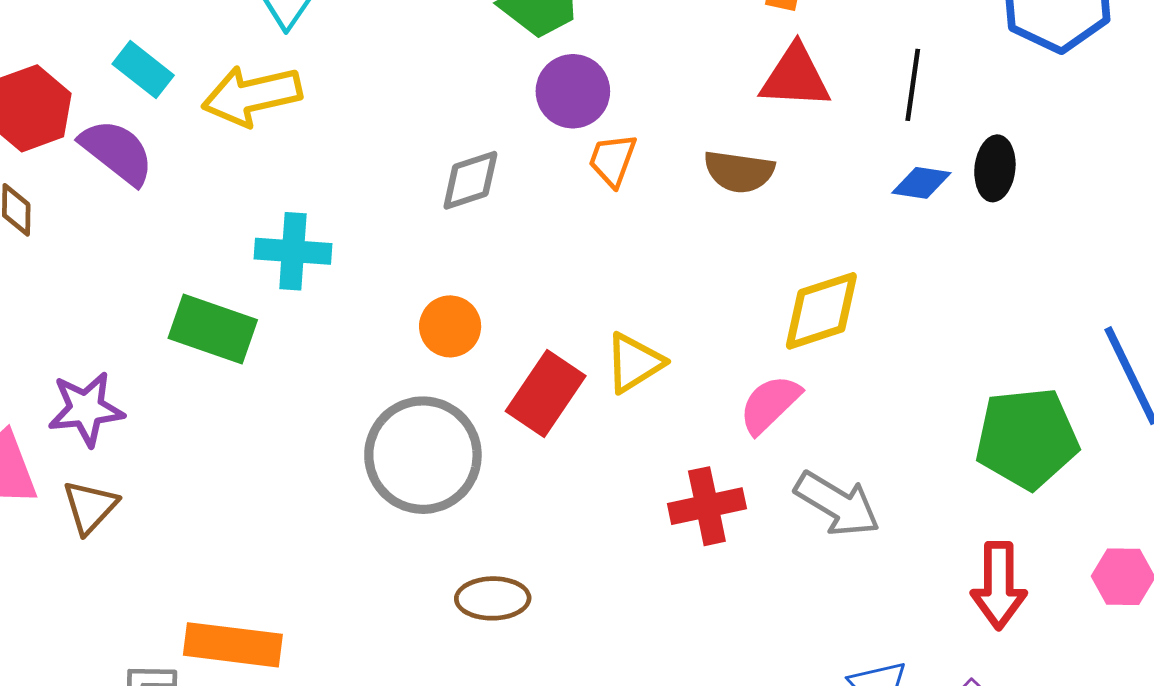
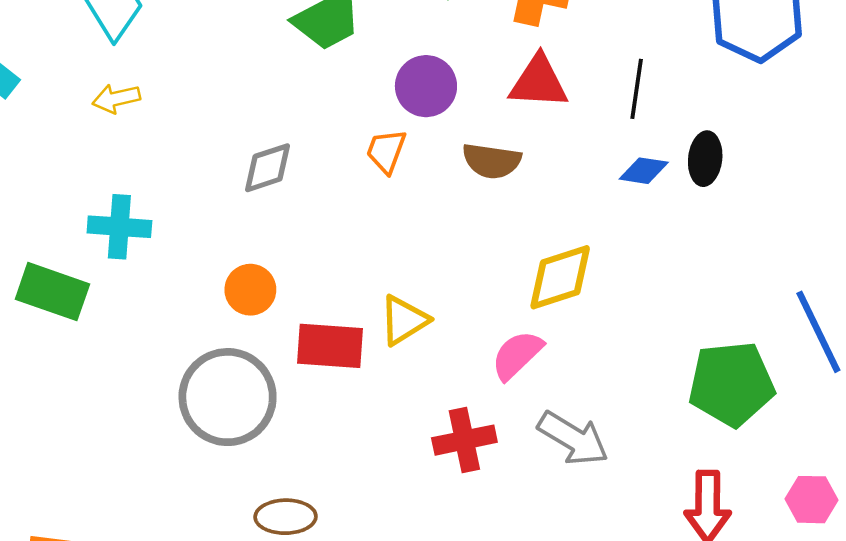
purple circle: (573, 91) -> (426, 86), moved
yellow arrow: (252, 96) -> (116, 99), moved, size x0.6
red rectangle: (546, 394) -> (330, 346), turned 60

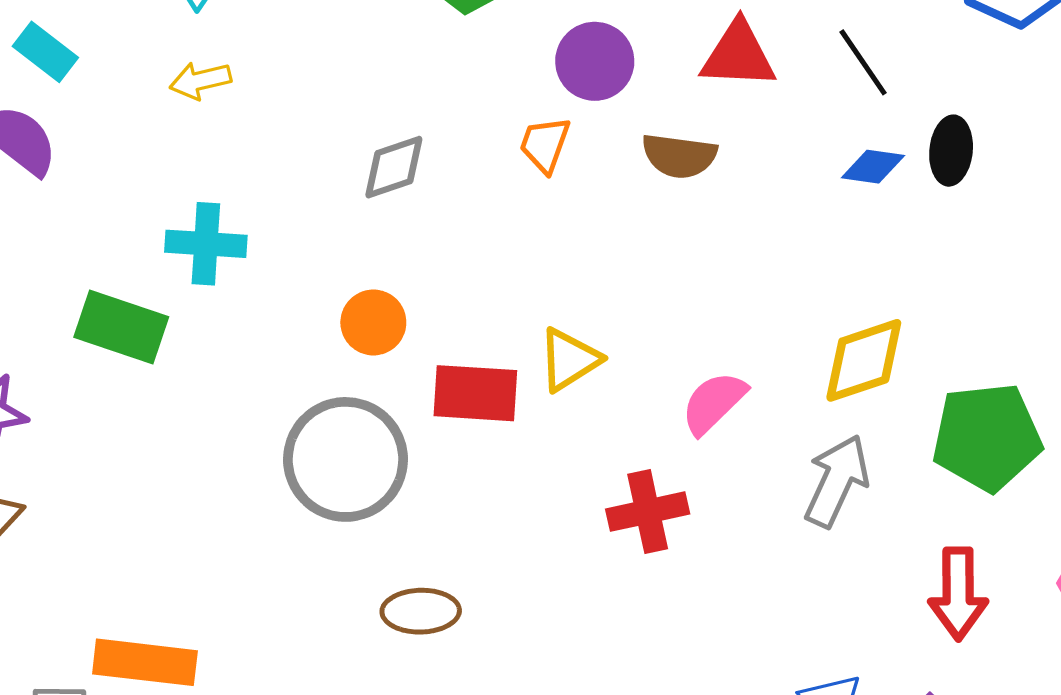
black line: (637, 89) -> (863, 62), turned -42
yellow diamond: (560, 277) -> (864, 360), moved
gray arrow: (573, 438) -> (837, 481), moved, turned -96

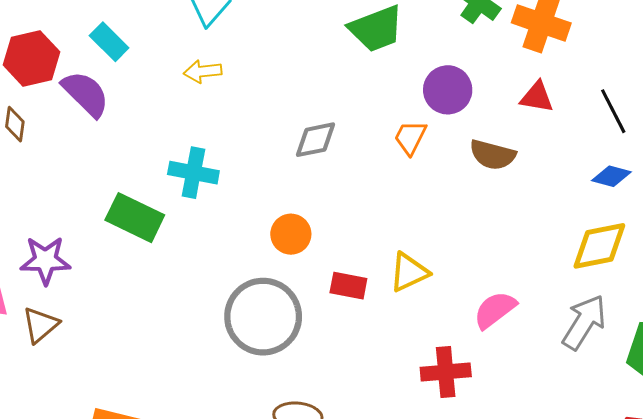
red triangle: (738, 55) -> (537, 97), size x0.7
yellow diamond: (864, 360) -> (599, 246), moved
red rectangle: (475, 393) -> (348, 286), size x0.7
gray arrow: (837, 481) -> (584, 322), moved

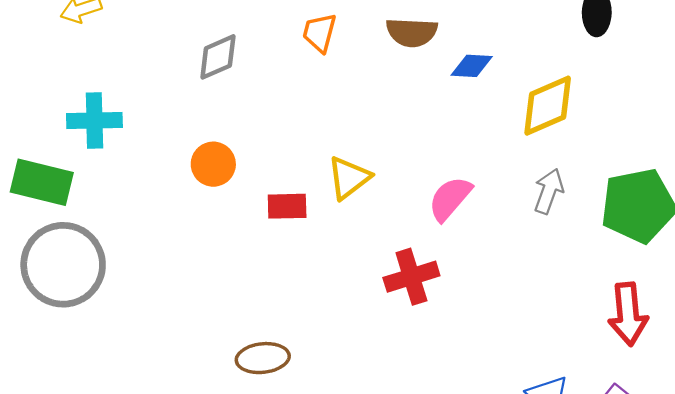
blue diamond: (611, 176) -> (472, 66), moved
gray circle: (263, 317) -> (63, 265), moved
gray arrow: (584, 322) -> (549, 191), size x0.7

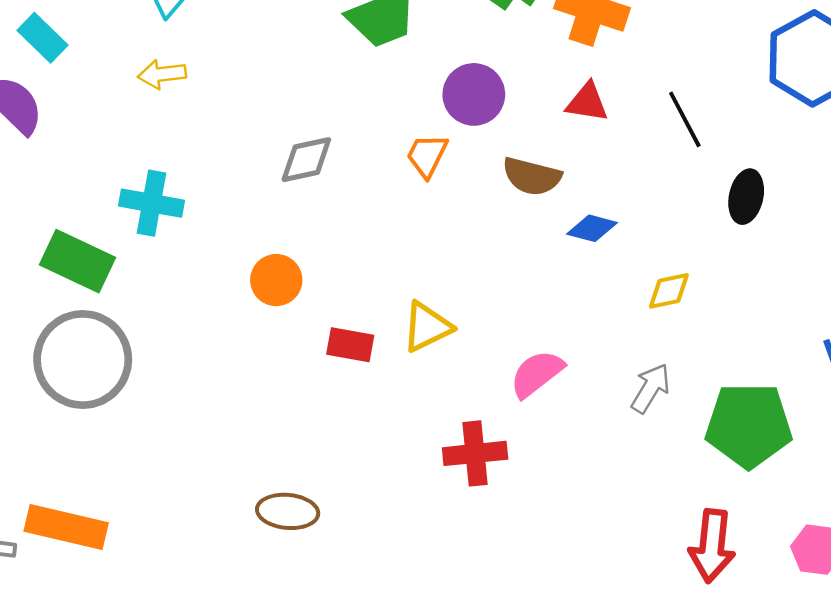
yellow diamond: (548, 106) -> (669, 291), size x0.6

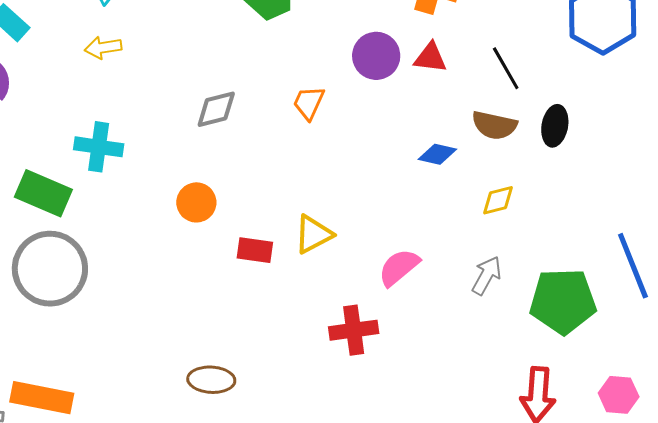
purple circle: (474, 94) -> (376, 56), moved
brown semicircle: (532, 176) -> (494, 125), moved

